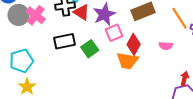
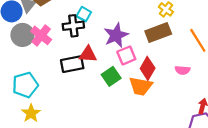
red triangle: (81, 12) -> (88, 54), moved, turned -30
green square: (90, 49) -> (111, 76), moved

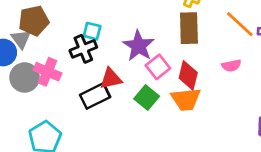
brown rectangle: (158, 33) -> (189, 28), turned -55

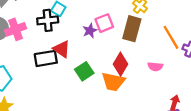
purple star: (138, 46) -> (90, 31), size x0.6
pink square: (158, 67) -> (104, 23), moved
pink cross: (47, 72) -> (15, 29), turned 30
red triangle: (111, 79) -> (62, 49), turned 30

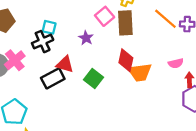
pink square: (104, 23) -> (105, 16), moved
pink semicircle: (155, 67) -> (176, 63), moved
orange trapezoid: (113, 82) -> (140, 72), moved

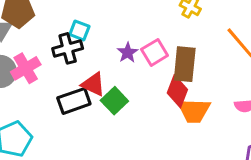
pink square: (105, 16) -> (155, 52), moved
brown rectangle: (125, 23) -> (185, 64), moved
green square: (93, 79) -> (114, 101), moved

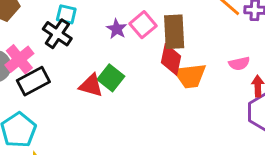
black cross: (68, 48) -> (57, 34), turned -32
red triangle: (93, 84) -> (91, 85), moved
black rectangle: (74, 101) -> (33, 81), moved

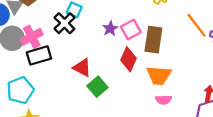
red diamond: (171, 59) -> (128, 59), moved
pink semicircle: (239, 63) -> (164, 100), moved
green square: (111, 78) -> (97, 87), moved

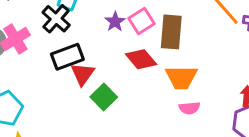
black rectangle: (39, 55) -> (67, 57), moved
red diamond: (128, 59) -> (141, 59), turned -60
red triangle: (82, 68) -> (83, 74), turned 42

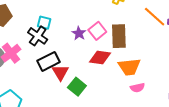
red diamond: (141, 59) -> (100, 57), turned -35

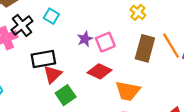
black cross: (38, 36) -> (22, 25), moved
brown rectangle: (119, 36) -> (145, 48), moved

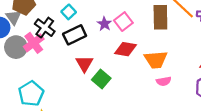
cyan square: (51, 16) -> (69, 12), turned 32
black rectangle: (43, 59) -> (75, 35), moved

